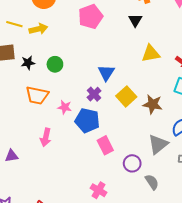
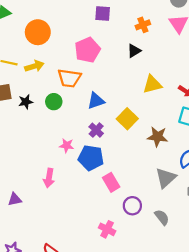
black triangle: (135, 20) -> (134, 51), turned 32
blue triangle: (106, 73) -> (96, 101), moved, turned 42
orange trapezoid: (37, 95) -> (69, 78), moved
yellow square: (126, 96) -> (127, 119), moved
purple circle: (132, 163) -> (132, 206), moved

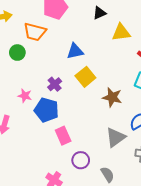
yellow triangle: (152, 84) -> (121, 32), moved
blue triangle: (96, 101) -> (75, 51), moved

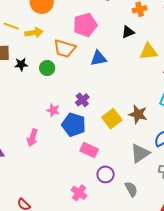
blue triangle: (75, 51) -> (98, 58), moved
yellow square: (85, 77) -> (112, 119), moved
pink rectangle: (63, 136) -> (89, 150), turned -42

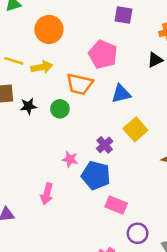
pink pentagon: (85, 25) -> (103, 54), turned -30
yellow square: (112, 119) -> (135, 129), moved

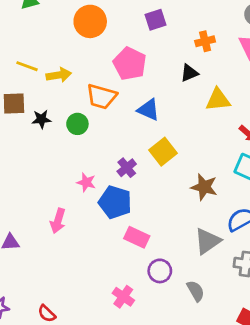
purple square: (123, 15) -> (155, 20), turned -30
orange circle: (49, 29) -> (90, 21), moved
blue triangle: (121, 94) -> (148, 110), turned 35

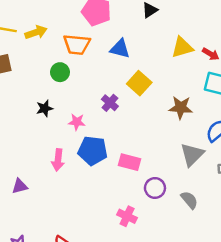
yellow triangle: (218, 100) -> (182, 47), moved
black star: (41, 119) -> (45, 108), moved
blue pentagon: (115, 202) -> (93, 151), moved

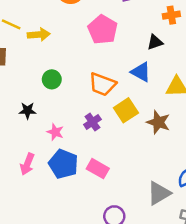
orange trapezoid: (77, 44) -> (102, 84), moved
blue triangle: (120, 49) -> (141, 72), moved
brown star: (181, 108) -> (158, 122), moved
pink rectangle: (130, 162) -> (98, 169), moved

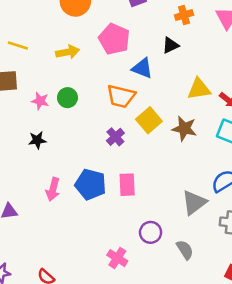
yellow arrow: (39, 35) -> (68, 52), moved
blue triangle: (141, 72) -> (142, 68), moved
black star: (28, 111) -> (37, 140), moved
pink star: (55, 132) -> (40, 101), moved
pink rectangle: (98, 169) -> (127, 185), turned 65

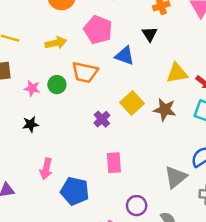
black triangle: (170, 45) -> (150, 34), turned -35
orange trapezoid: (121, 96) -> (85, 72), moved
blue pentagon: (91, 184) -> (75, 191), moved

